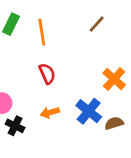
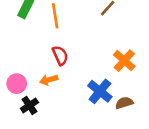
orange arrow: (50, 112) -> (49, 80), moved
black cross: (15, 126) -> (29, 105), turned 30

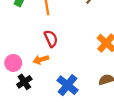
blue cross: (100, 91) -> (68, 85), moved

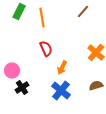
orange arrow: (41, 60) -> (62, 68), moved, turned -48

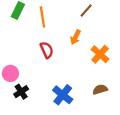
orange arrow: (62, 68) -> (76, 37), moved

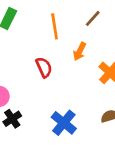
orange line: (42, 17) -> (55, 26), moved

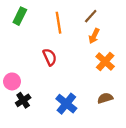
orange arrow: (80, 51) -> (94, 36), moved

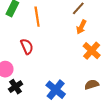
orange line: (59, 23) -> (37, 17), moved
red semicircle: (50, 57) -> (27, 46), moved

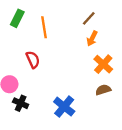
brown semicircle: (92, 85) -> (103, 90), moved
black cross: (16, 87) -> (21, 103), turned -32

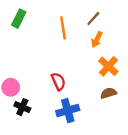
orange line: (44, 27) -> (63, 28), moved
red semicircle: (33, 60) -> (58, 81), moved
blue cross: (64, 107) -> (68, 111), turned 35

